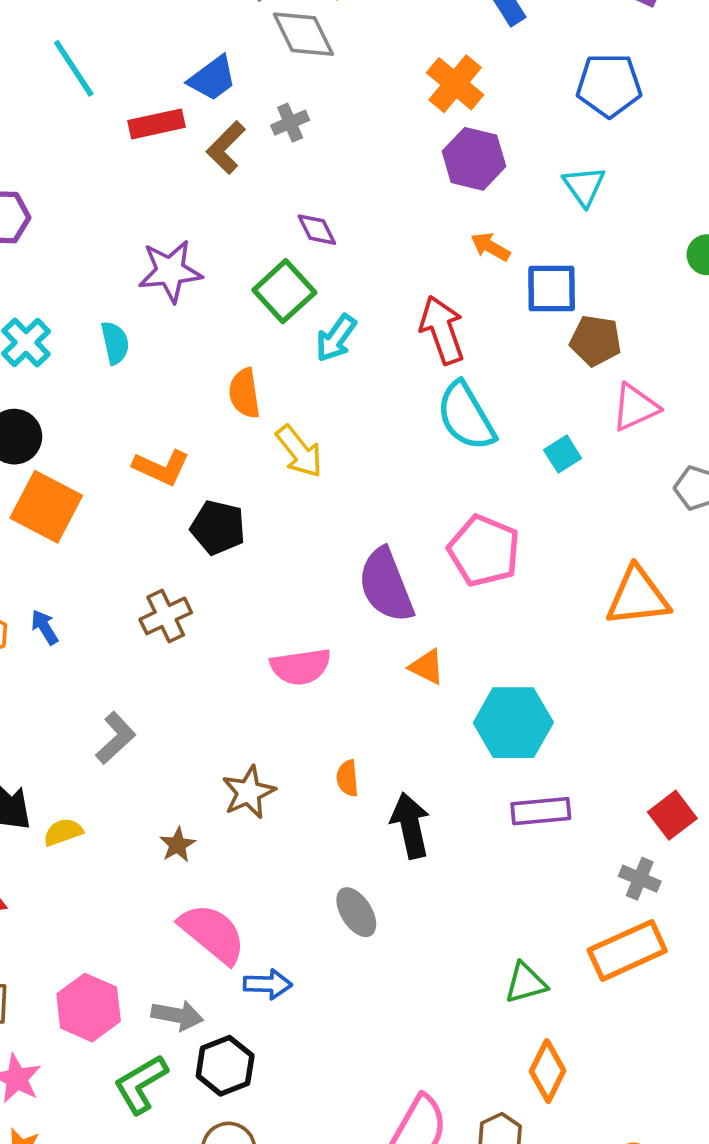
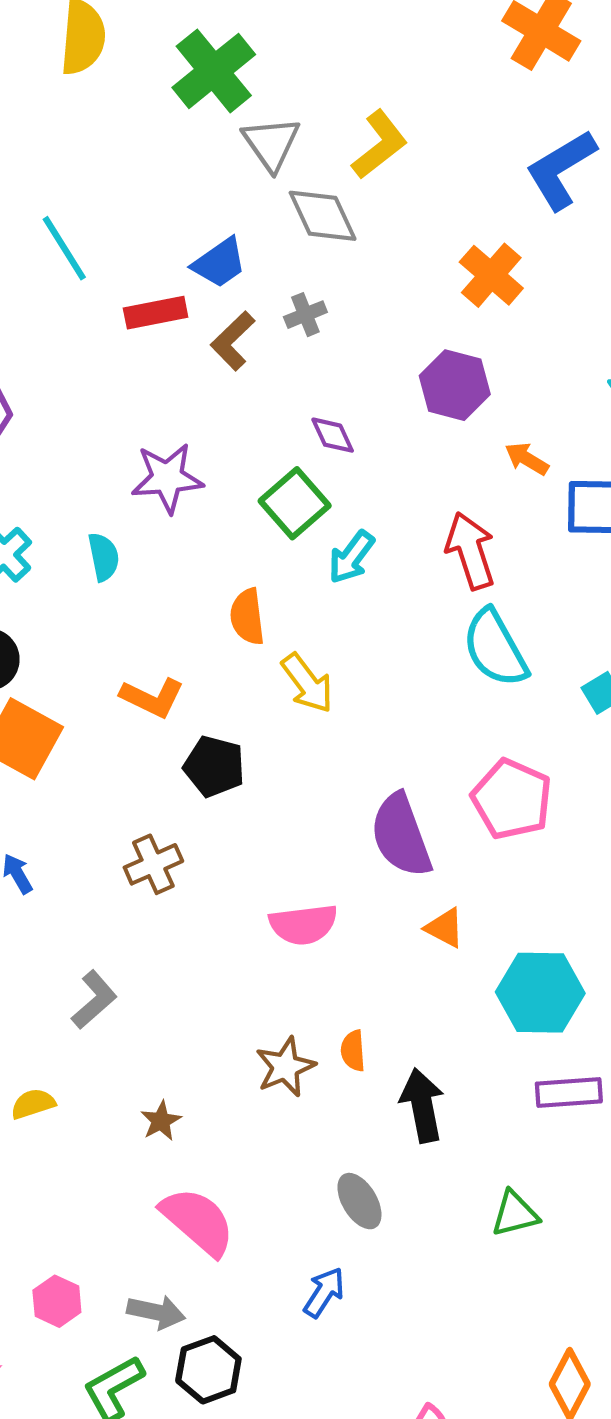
purple hexagon: (474, 159) -> (455, 385), moved
brown star: (249, 792) -> (285, 1067), moved
green triangle: (526, 983) -> (515, 1214), moved
blue arrow: (268, 984) -> (324, 1292), moved, turned -60
pink hexagon: (89, 1008) -> (57, 1301), size x0.7

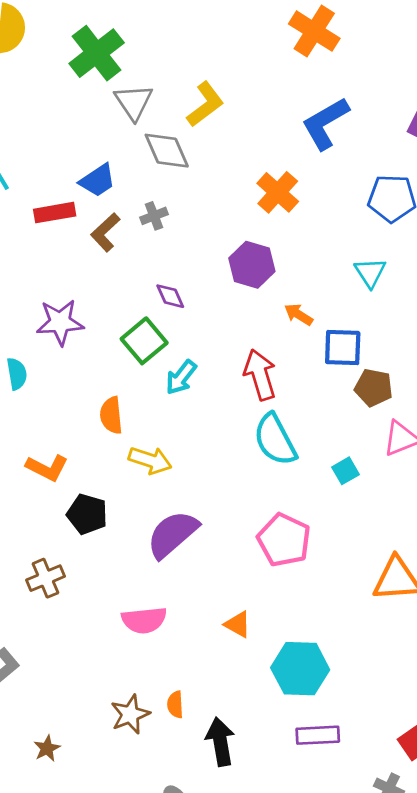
yellow arrow: (307, 683) -> (150, 460), turned -36
purple semicircle: (401, 835) -> (173, 534), moved, turned 68

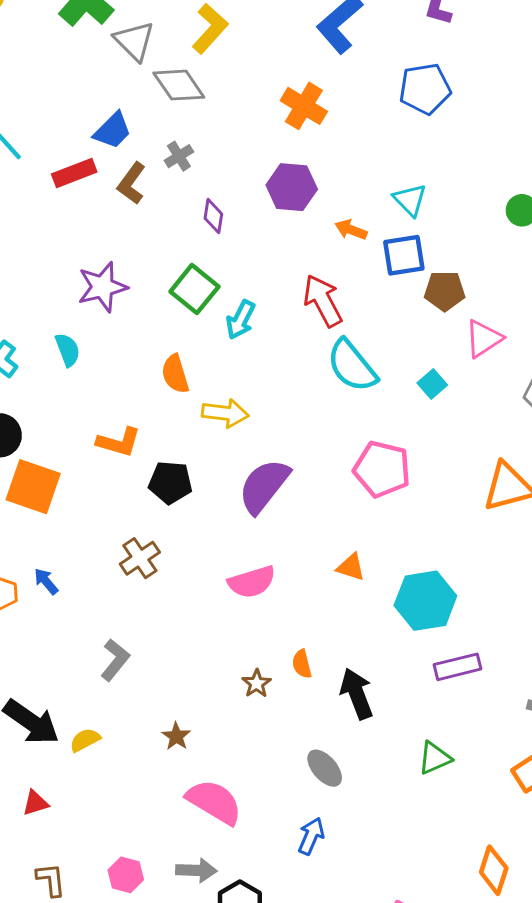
cyan triangle: (370, 273) -> (410, 200), moved
purple diamond: (170, 296) -> (213, 216), moved, turned 44
brown star: (130, 714) -> (257, 684), size x0.7

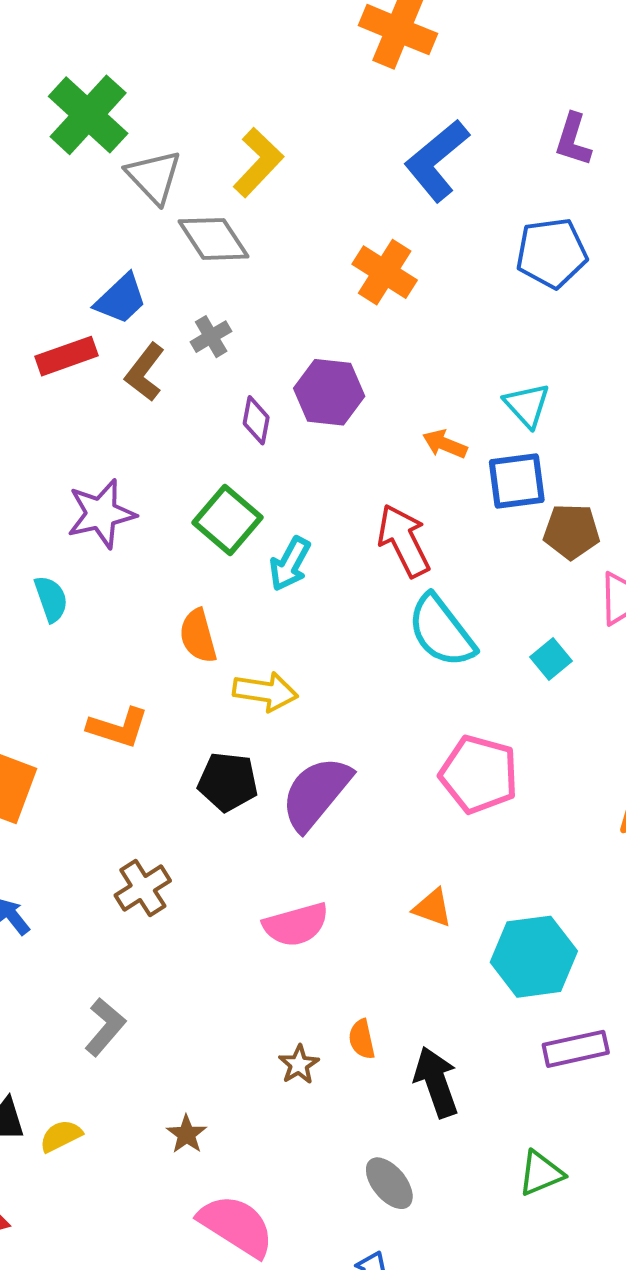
purple hexagon: (292, 187) -> (329, 392), moved
black pentagon: (170, 482) -> (228, 782), moved

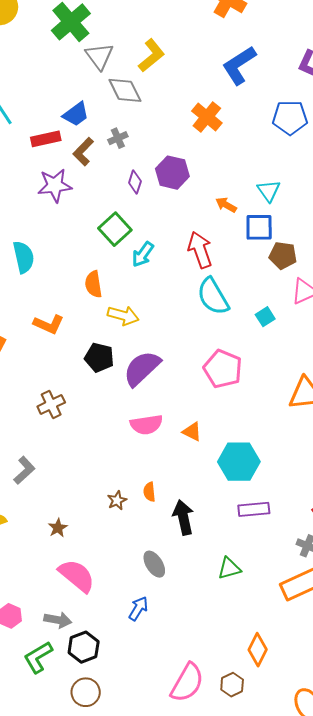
purple star: (101, 514) -> (55, 185), moved
cyan semicircle: (51, 599) -> (24, 257), size x1.4
pink semicircle: (296, 925) -> (146, 425), moved

